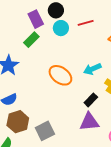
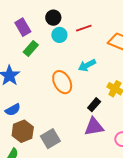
purple rectangle: (36, 19) -> (23, 27), moved
cyan arrow: (92, 69) -> (87, 65), moved
orange ellipse: (60, 75) -> (62, 82), turned 30

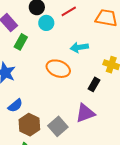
cyan arrow: (87, 65) -> (79, 47), turned 30
orange ellipse: (62, 82) -> (58, 69), turned -30
purple triangle: (94, 127) -> (85, 113), moved

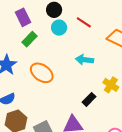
red line: (69, 11) -> (84, 22), turned 49
orange ellipse: (58, 69) -> (42, 73), moved

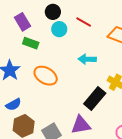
green rectangle: (30, 39) -> (31, 43), turned 70
black rectangle: (89, 99) -> (95, 98), size x1.6

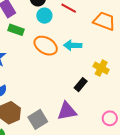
orange ellipse: (46, 76) -> (46, 46), moved
black rectangle: (95, 98) -> (81, 85), size x0.6

